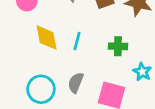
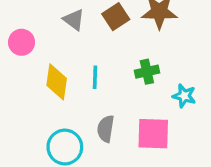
yellow diamond: (47, 38) -> (57, 82), turned 32

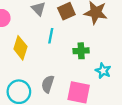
cyan line: (95, 77) -> (51, 36), moved

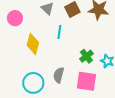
green cross: (81, 51) -> (86, 56), moved, turned -32

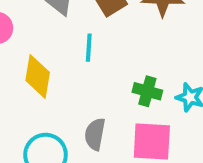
green cross: (86, 56) -> (147, 91), turned -32

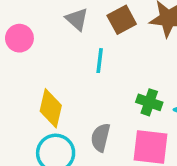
yellow diamond: (38, 76) -> (51, 108), moved

